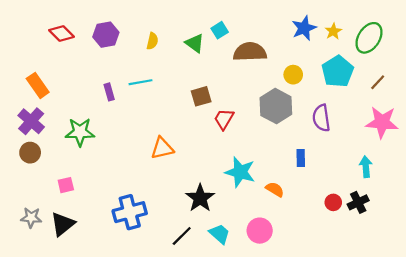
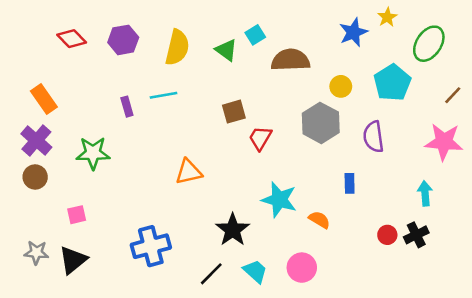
yellow star: (333, 31) -> (387, 17), moved
yellow semicircle: (152, 41) -> (177, 47), size x1.8
brown line: (378, 82) -> (453, 95), moved

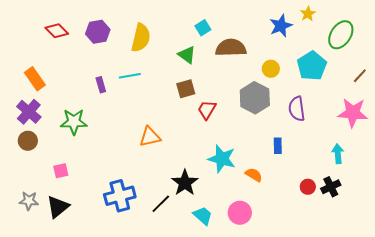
green triangle: (226, 50) -> (187, 55), moved
black line: (211, 274) -> (161, 204), moved

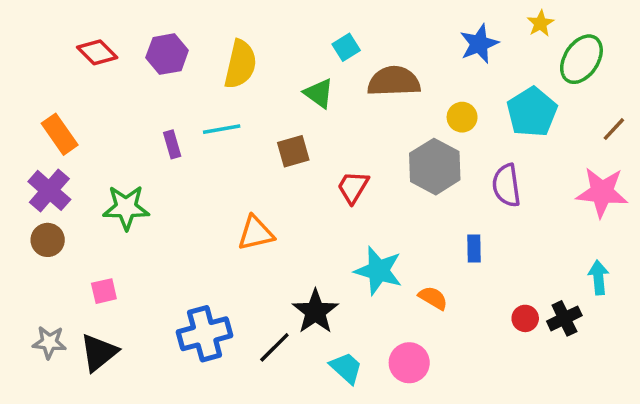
yellow star: (308, 14) -> (541, 23), moved
brown square: (186, 89) -> (293, 151), moved
cyan arrow: (338, 154) -> (599, 277), moved

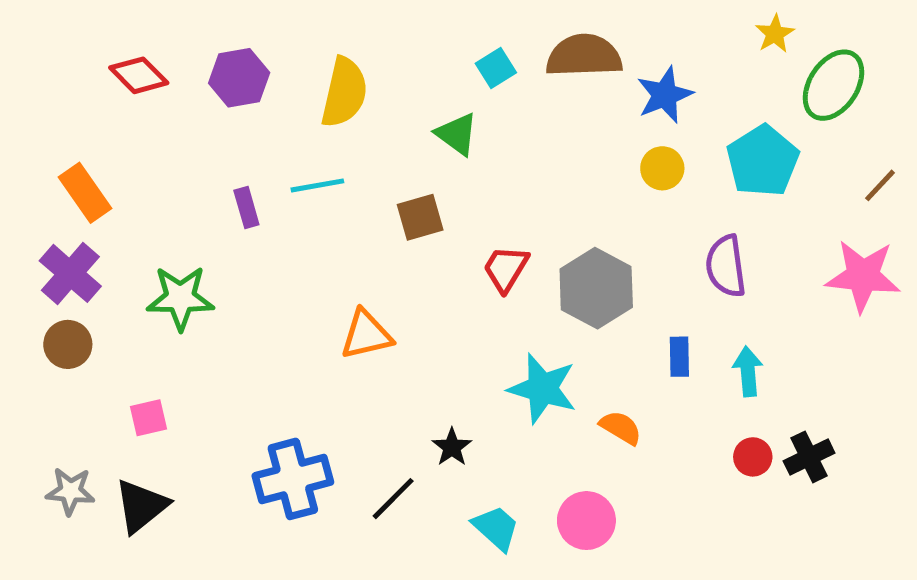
blue star: (479, 44) -> (665, 95), moved
brown semicircle: (394, 81) -> (584, 56), moved
gray hexagon: (435, 167) -> (596, 288), moved
cyan arrow: (599, 277) -> (748, 371), moved
black star: (315, 312) -> (452, 447), size x0.6

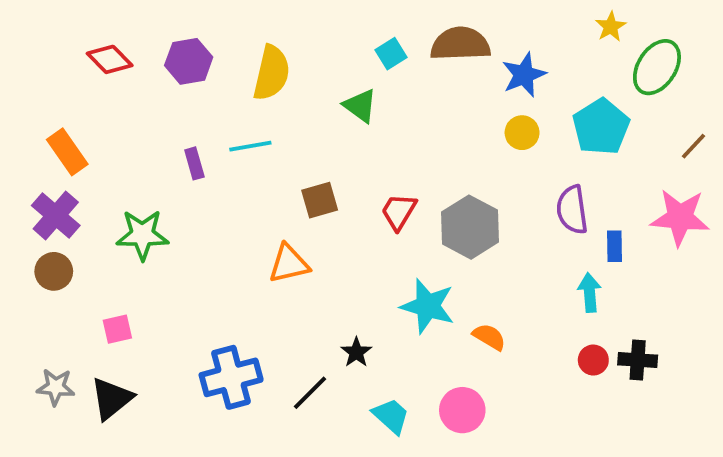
brown square: (420, 217) -> (320, 200), moved
blue rectangle: (679, 357) -> (615, 246), moved
black cross: (809, 457) -> (638, 360), turned 30

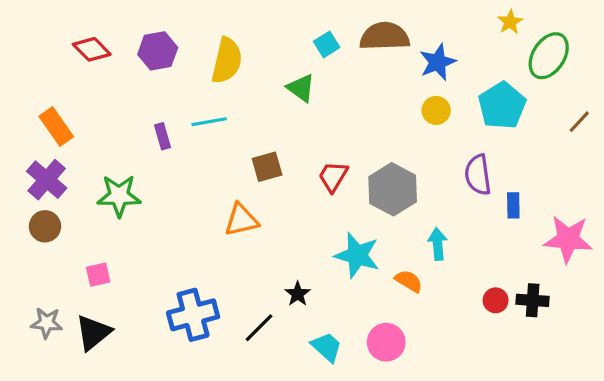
pink star: (680, 217) -> (568, 239), moved
cyan arrow: (589, 293) -> (438, 244), moved

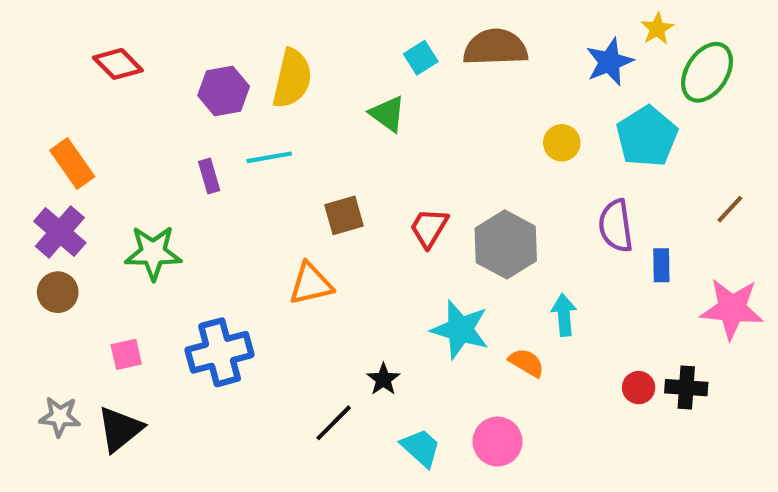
purple hexagon: (158, 51) -> (224, 91), moved
blue star: (438, 62) -> (610, 62), moved
brown line: (579, 122) -> (730, 209), moved
blue cross: (193, 315) -> (220, 352), moved

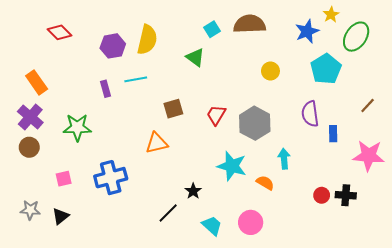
yellow circle: (562, 143) -> (270, 71), moved
black triangle: (120, 429) -> (61, 216), size x0.7

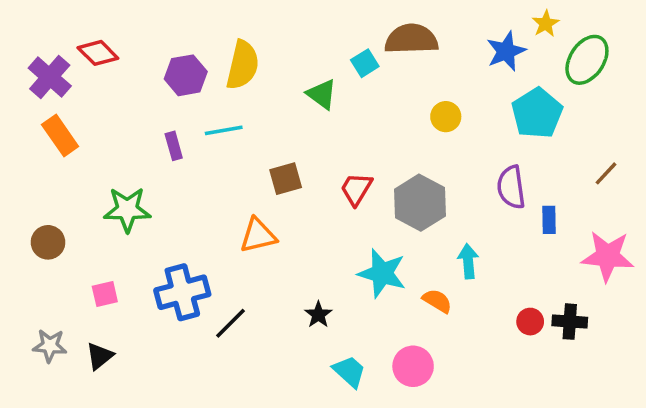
cyan square: (212, 29) -> (365, 63), moved
purple cross: (30, 117) -> (50, 77), moved
black line: (168, 213) -> (231, 323), moved

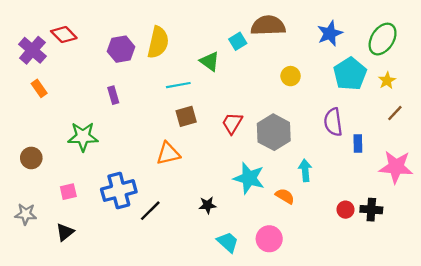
yellow star: (546, 24) -> (387, 81), moved
cyan line: (224, 130) -> (178, 85), moved
orange rectangle: (60, 136) -> (39, 88), size x0.7
black star: (318, 315) -> (207, 205), turned 30
gray star: (50, 346) -> (26, 214), moved

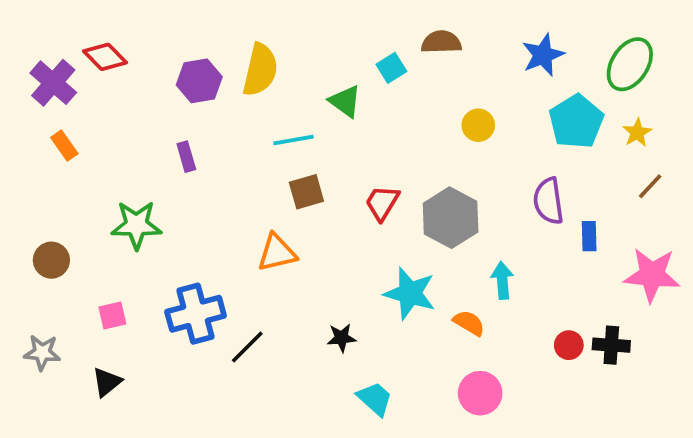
brown semicircle: (268, 26) -> (441, 42), size x0.7
pink circle: (269, 239) -> (480, 393), moved

